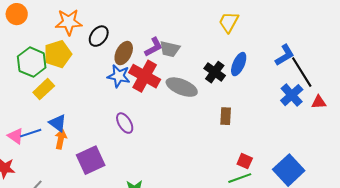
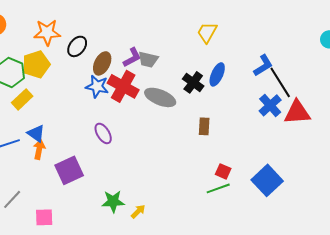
red triangle: (319, 102) -> (297, 112), size x1.8

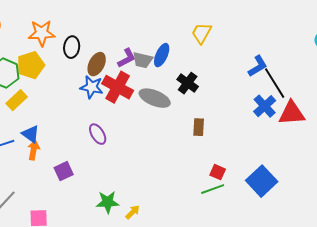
black ellipse: (77, 46) -> (72, 47), turned -30
blue ellipse: (217, 74) -> (162, 55), moved
purple square: (69, 170) -> (64, 171), size x0.7

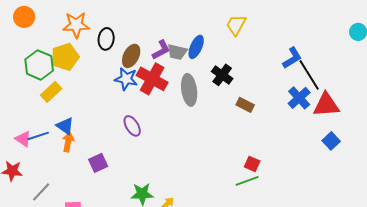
gray ellipse: (155, 98) -> (189, 90), turned 60
brown rectangle: (199, 127) -> (245, 105), moved, turned -66
blue square: (262, 181) -> (331, 141), moved, size x0.6

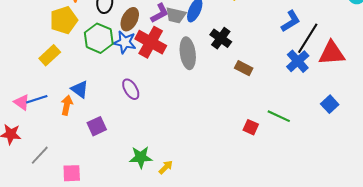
green hexagon: (39, 65) -> (99, 38), moved
black line: (309, 75) -> (308, 38), turned 64
red triangle: (326, 105) -> (332, 53), moved
blue triangle: (65, 126) -> (80, 89), moved
green line: (247, 181) -> (279, 116), moved, turned 45

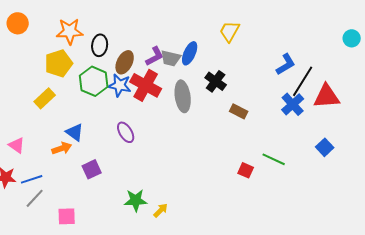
blue line: (37, 99) -> (32, 179), moved
orange arrow: (67, 105) -> (62, 148), turned 60

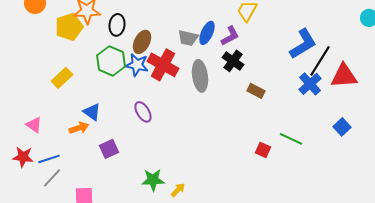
purple L-shape: (155, 56) -> (230, 36), moved
yellow pentagon: (59, 63) -> (69, 27), moved
blue L-shape: (286, 64) -> (303, 44), size x1.4

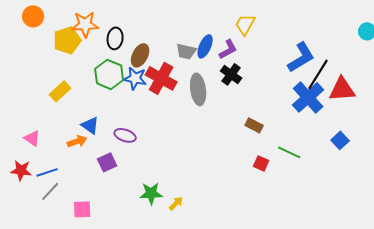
blue cross: (310, 84) -> (308, 97), size x1.4
brown rectangle: (256, 91) -> (254, 125), moved
purple ellipse: (143, 112) -> (125, 135), moved, turned -40

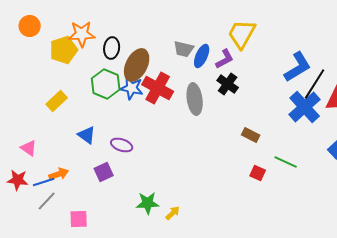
yellow trapezoid: (245, 24) -> (242, 34), size x1.4
gray trapezoid: (186, 51) -> (184, 49), moved
brown ellipse: (140, 55) -> (137, 65), size x1.4
orange arrow: (77, 141) -> (59, 174), moved

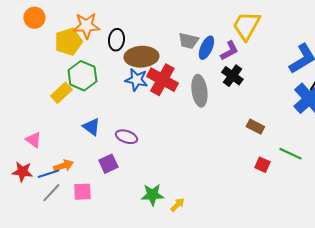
brown ellipse: (137, 65) -> (141, 57), turned 60
green hexagon: (106, 84) -> (82, 76), moved
pink square: (79, 219) -> (82, 192), moved

